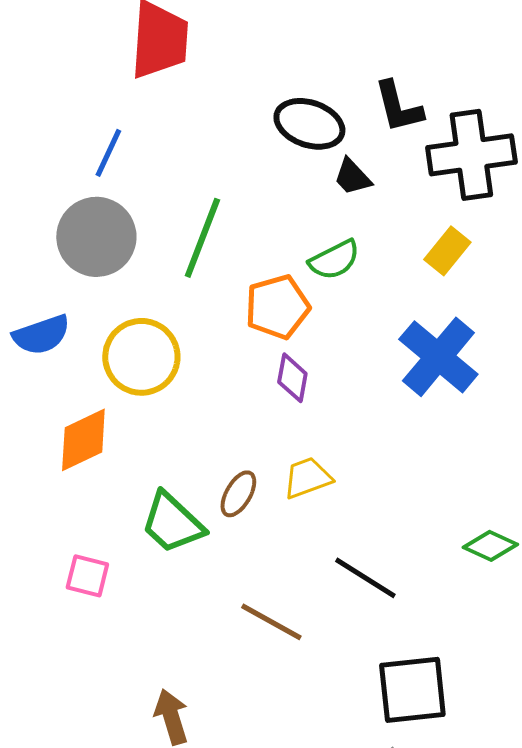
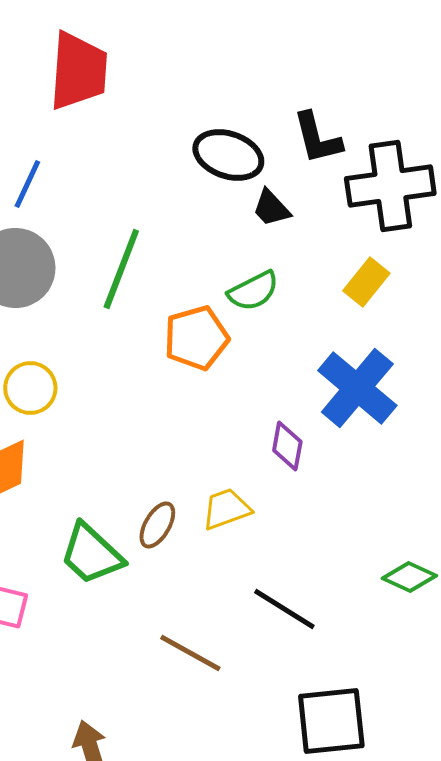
yellow circle: (141, 357) -> (30, 388), moved, size x0.7
purple diamond: (292, 378) -> (287, 446), moved

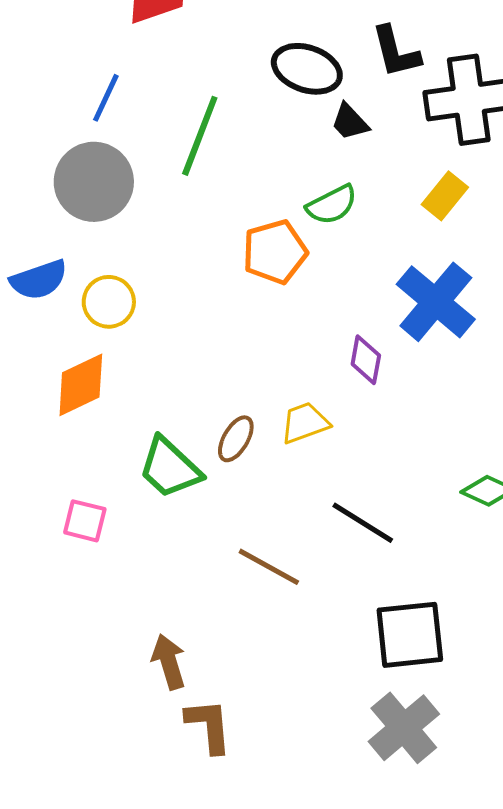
green line: (121, 269) -> (200, 136), moved

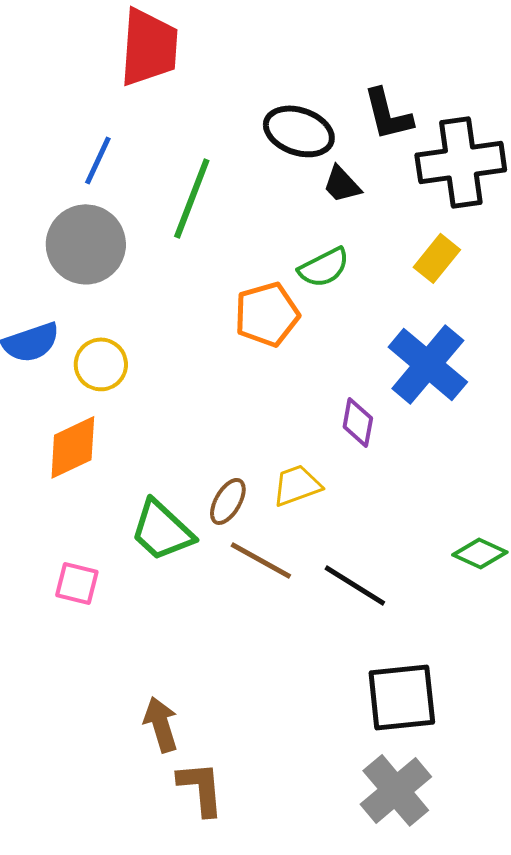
brown line: (269, 567) -> (261, 560), moved

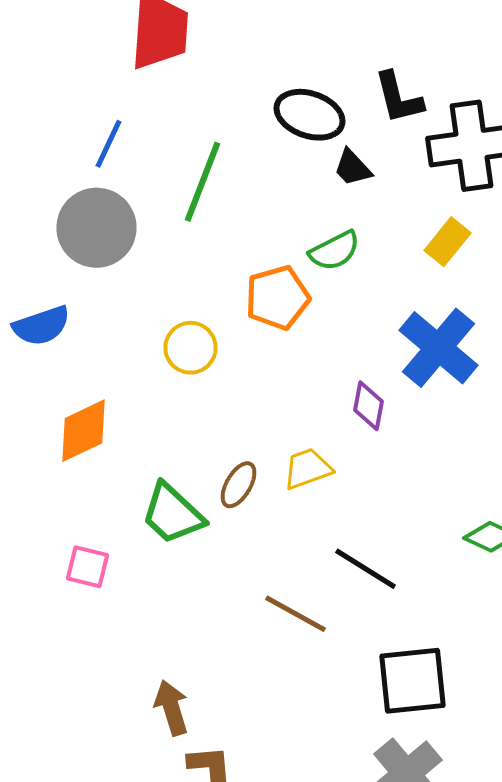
yellow circle: (101, 364) -> (190, 348), moved
brown line: (261, 560) -> (296, 614), moved

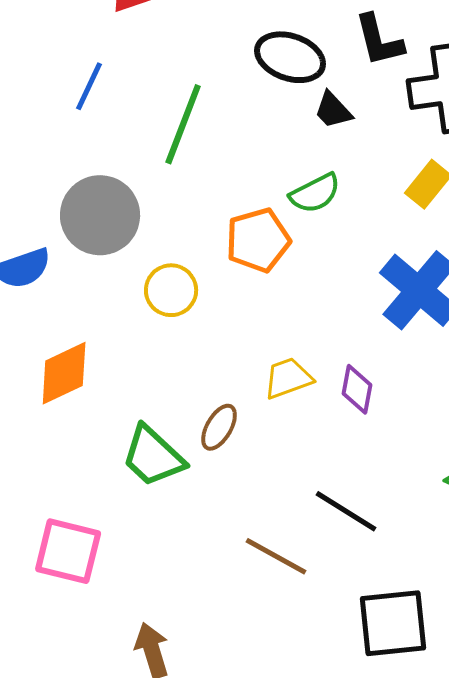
gray circle: (96, 228) -> (100, 215), moved
purple diamond: (368, 406) -> (357, 389), moved
yellow trapezoid: (308, 469) -> (288, 378), moved
pink square: (88, 567) -> (68, 551), moved, size x1.5

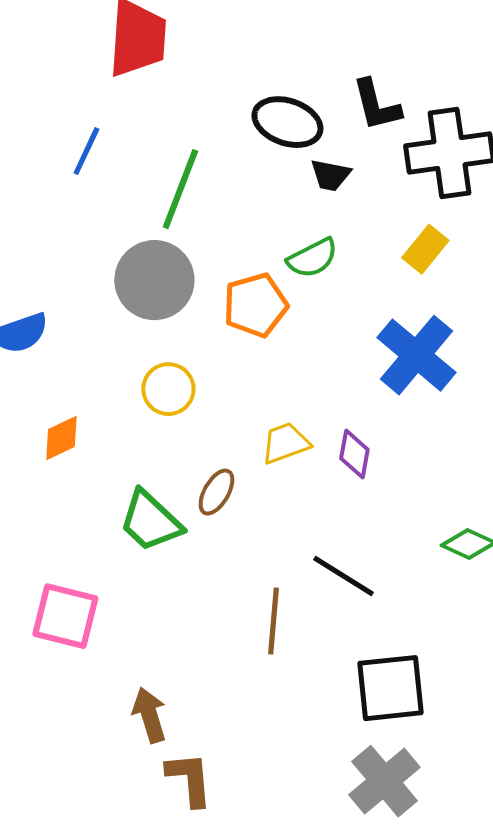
black trapezoid: (333, 110) -> (330, 175), turned -36
gray circle: (100, 215) -> (154, 280), moved
yellow circle: (171, 290) -> (168, 389), moved
orange diamond: (64, 373) -> (61, 438), size x0.7
brown line: (276, 556) -> (273, 621), turned 66

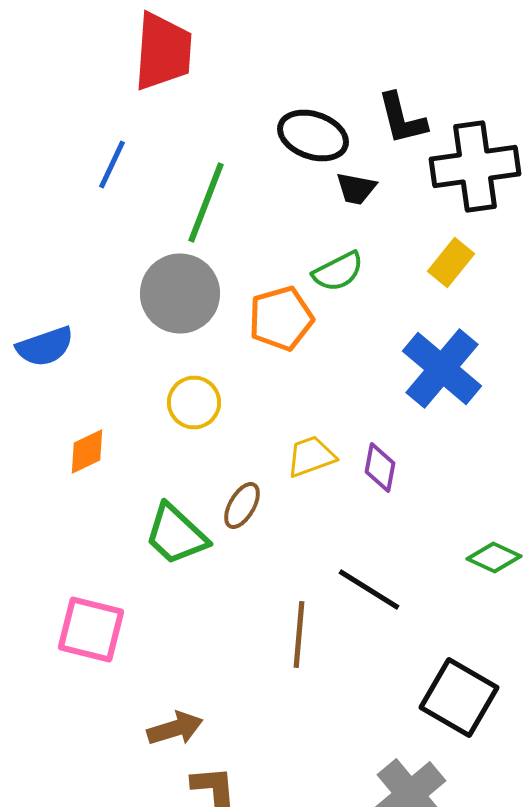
black square: (390, 688) -> (459, 698), moved, turned 36
brown arrow: (149, 715) -> (175, 728), turned 90

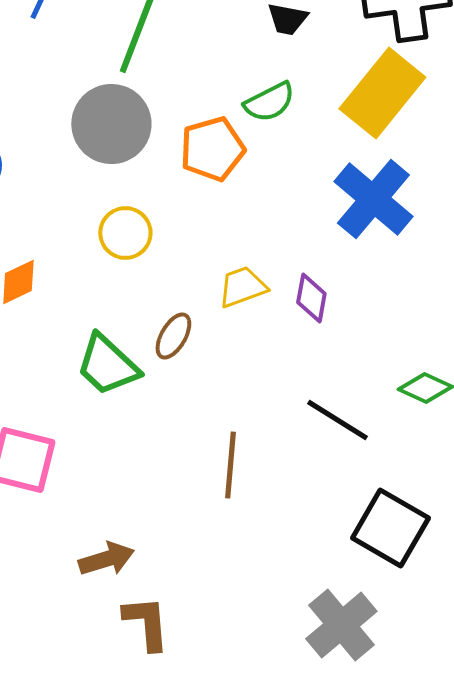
yellow rectangle: (451, 262) -> (382, 93), size x1.8
black line: (369, 590) -> (337, 420), moved

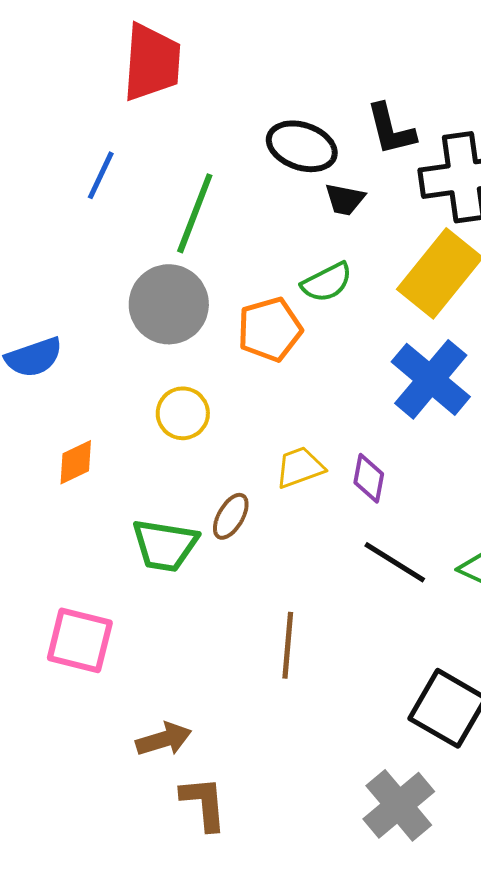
green trapezoid: (107, 365) -> (165, 545), turned -34
black line: (337, 420) -> (395, 562), moved

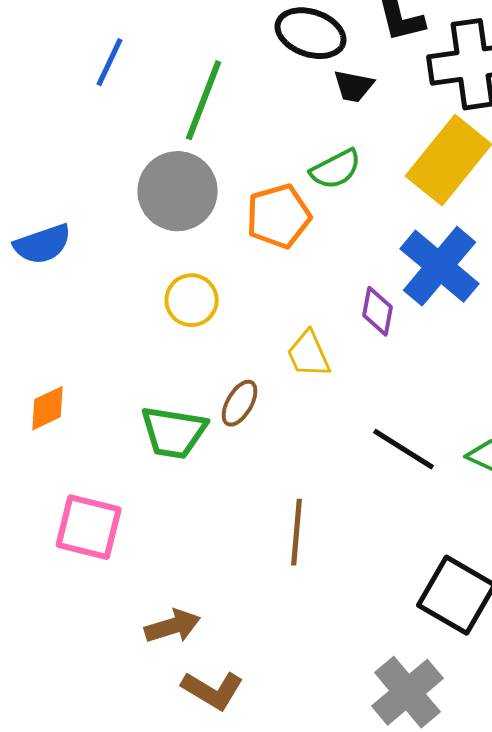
orange diamond: (76, 462) -> (48, 408), moved
yellow trapezoid: (300, 467) -> (309, 354), turned -94
purple diamond: (369, 478) -> (378, 311), moved
brown L-shape: (204, 803) -> (213, 690), turned 126

